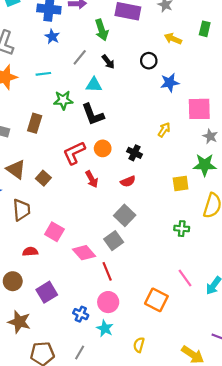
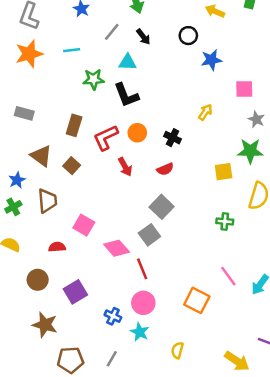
pink square: (199, 109) -> (244, 89), size x0.7
brown rectangle: (35, 123) -> (74, 125), moved

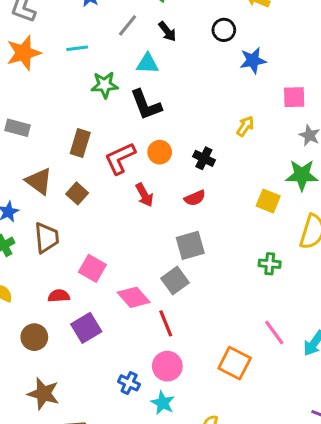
yellow square: (224, 172) -> (268, 201), turned 30
gray square: (162, 207) -> (190, 245), turned 30
purple square: (75, 292) -> (86, 328), moved

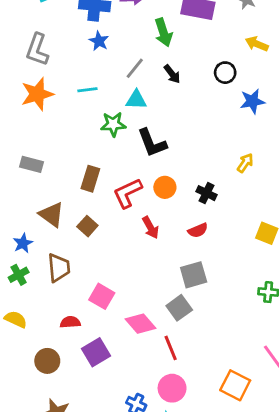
cyan triangle: (147, 64) -> (136, 100), moved

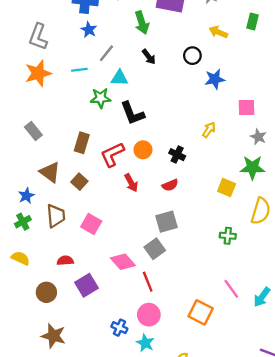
gray line: (135, 68) -> (106, 53), moved
gray rectangle: (31, 164) -> (33, 131), turned 36
pink square: (102, 296) -> (91, 224), moved

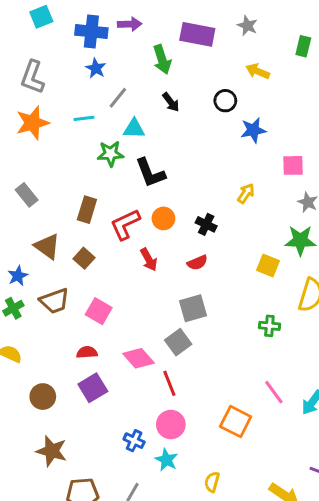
green rectangle: (252, 21) -> (303, 46), moved
brown trapezoid: (56, 216) -> (55, 301), turned 75
red semicircle: (65, 261) -> (87, 352), moved

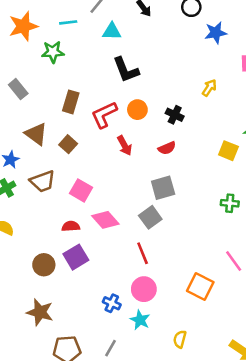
green star: (110, 154) -> (53, 52), moved
pink diamond: (138, 358) -> (105, 220), moved
brown circle: (43, 397) -> (44, 265), moved

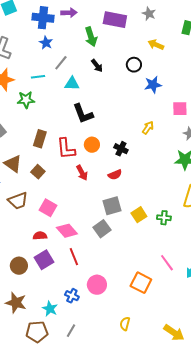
red L-shape: (104, 115) -> (66, 149), turned -70
yellow square: (228, 151) -> (139, 215), moved, turned 35
red line: (143, 253) -> (74, 257), moved
cyan star: (140, 320) -> (50, 309), moved

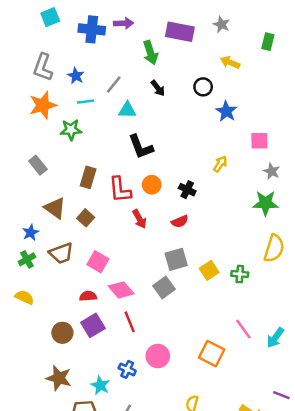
blue star: (46, 43) -> (76, 76), moved
blue star: (153, 85) -> (226, 111), turned -30

